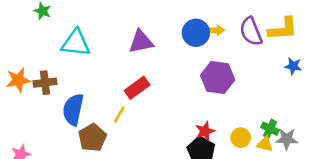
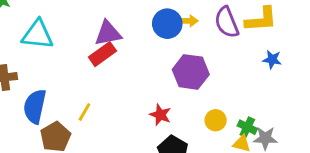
red rectangle: (137, 88) -> (102, 54), moved
red star: (205, 131) -> (160, 115), moved, turned -30
yellow circle: (241, 138) -> (216, 120), moved

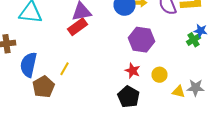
red star: (160, 115) -> (132, 71), moved
green cross: (247, 127) -> (194, 40), moved, turned 32

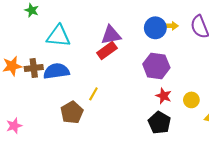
purple hexagon: (142, 40) -> (156, 66), moved
blue semicircle: (28, 65) -> (56, 71), moved, turned 70

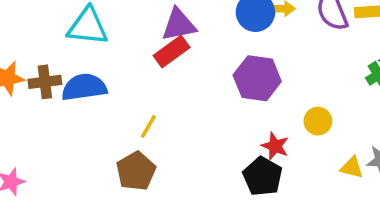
red star: (164, 96) -> (275, 146), moved
yellow circle: (191, 100) -> (318, 121), moved
brown pentagon: (72, 112) -> (136, 171), moved

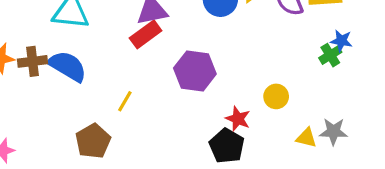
purple hexagon: (257, 78) -> (195, 71), moved
blue semicircle: (84, 87) -> (68, 66), turned 39
brown pentagon: (136, 171) -> (93, 141), moved

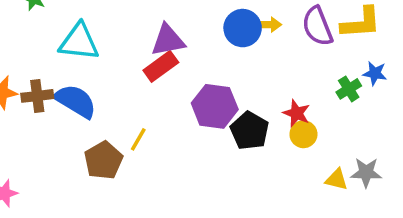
green cross: (330, 55) -> (349, 89), moved
red star: (238, 119) -> (297, 113), moved
brown pentagon: (93, 141) -> (103, 160), moved
black pentagon: (227, 146) -> (250, 131), moved

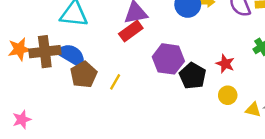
brown cross: (37, 96) -> (45, 52), size x1.4
yellow circle: (303, 134) -> (228, 95), moved
brown pentagon: (103, 160) -> (84, 75), moved

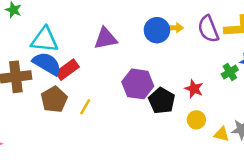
red rectangle: (131, 31) -> (67, 70), moved
blue semicircle: (71, 55) -> (47, 64), moved

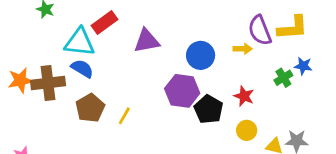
yellow arrow: (175, 28) -> (243, 49), moved
blue circle: (157, 30) -> (201, 55), moved
blue semicircle: (47, 64) -> (82, 69), size x0.7
red rectangle: (67, 70) -> (105, 22), moved

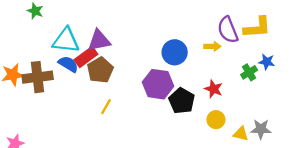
red rectangle: (105, 22) -> (86, 57), moved
purple triangle: (147, 41) -> (99, 40), moved
brown pentagon: (90, 108) -> (100, 70), moved

